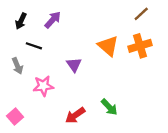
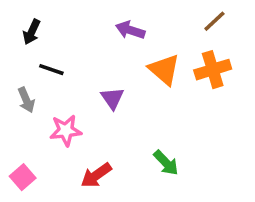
purple arrow: (53, 20) -> (130, 30), moved, turned -114
red arrow: (75, 115) -> (96, 175), moved

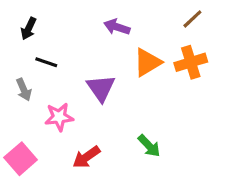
orange triangle: (164, 70) -> (147, 62), turned 48
purple triangle: (112, 98) -> (101, 88), size x1.4
pink square: (23, 177) -> (21, 159), size x1.4

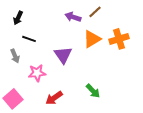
brown line: (192, 19) -> (95, 12), moved

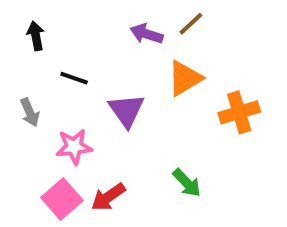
black arrow: (18, 18) -> (36, 36), turned 144
black line: (29, 39) -> (74, 78), moved
orange cross: (119, 39) -> (239, 112), moved
pink square: (13, 99) -> (62, 199), moved

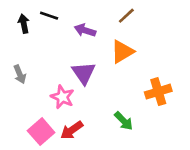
purple arrow: (147, 34) -> (85, 30), moved
black line: (74, 78) -> (49, 16), moved
orange cross: (239, 112) -> (158, 92), moved
pink star: (74, 147) -> (62, 97), moved, turned 30

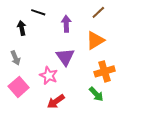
black arrow: (24, 24) -> (22, 28), moved
purple arrow: (85, 30) -> (66, 24), turned 70
orange cross: (158, 92) -> (105, 71), moved
pink square: (41, 132) -> (19, 87), moved

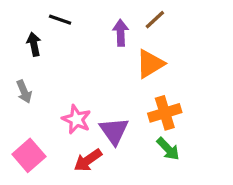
purple arrow: (66, 24) -> (121, 33), moved
purple triangle: (65, 57) -> (114, 131), moved
pink square: (19, 87) -> (29, 155), moved
green arrow: (96, 94) -> (168, 149), moved

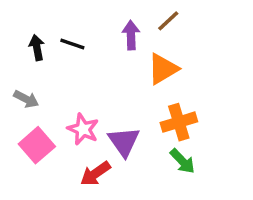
black line: (60, 20) -> (72, 44), moved
gray arrow: (24, 92) -> (26, 99), turned -40
pink square: (29, 155) -> (37, 145), moved

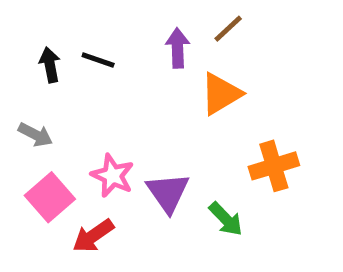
orange cross: (179, 122) -> (274, 166), moved
green arrow: (182, 161) -> (226, 219), moved
red arrow: (95, 174) -> (93, 236), moved

